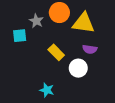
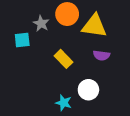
white circle: (78, 68) -> (88, 90), moved
cyan star: (47, 90) -> (64, 103), moved

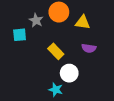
yellow triangle: (94, 26) -> (83, 22), size x0.7
white circle: (88, 90) -> (69, 73), moved

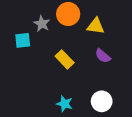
purple semicircle: (89, 48) -> (103, 56), turned 32
white circle: (69, 73) -> (102, 101), moved

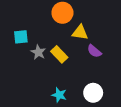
gray star: (42, 24) -> (38, 52), moved
yellow triangle: (96, 26) -> (80, 32), moved

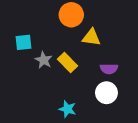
purple semicircle: (94, 51) -> (109, 69), moved, turned -40
white circle: (93, 93) -> (106, 93), moved

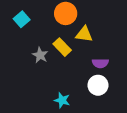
cyan square: (23, 42) -> (22, 19), moved, turned -35
yellow rectangle: (67, 63) -> (62, 47), moved

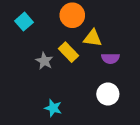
purple semicircle: (100, 63) -> (110, 58), moved
cyan star: (62, 100) -> (53, 108), moved

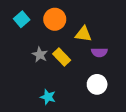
orange circle: (72, 15) -> (55, 19), moved
yellow rectangle: (68, 52) -> (62, 57), moved

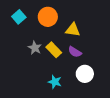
purple semicircle: (99, 52) -> (75, 52), moved, turned 32
cyan star: (48, 97) -> (55, 82), moved

